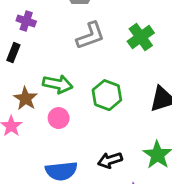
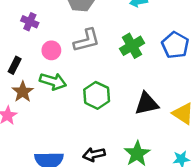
black rectangle: (13, 53) -> (15, 65), moved
pink circle: (59, 118) -> (51, 50), moved

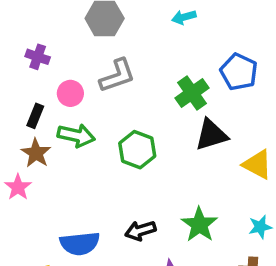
green cross: (132, 46) -> (192, 93), moved
black rectangle: (15, 65) -> (35, 116), moved
black triangle: (147, 104) -> (211, 135), moved

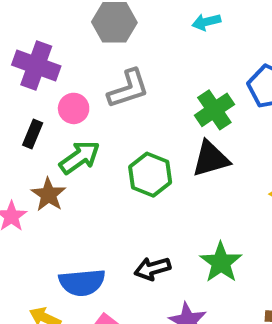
purple cross: (38, 57) -> (36, 66), size x1.6
green arrow: (76, 135) -> (80, 157), turned -48
black triangle: (211, 135) -> (211, 159), moved
brown star: (36, 153) -> (48, 195), moved

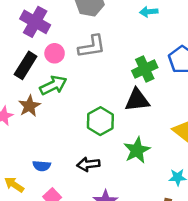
black rectangle: (33, 134) -> (26, 65), size x1.5
green hexagon: (150, 175) -> (100, 121), moved
green star: (221, 262) -> (137, 150), moved
blue semicircle: (82, 282) -> (42, 166), size x0.6

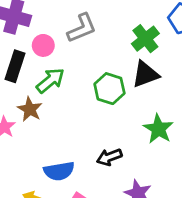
green hexagon: (100, 121) -> (109, 89), moved
blue semicircle: (42, 166) -> (59, 171), size x1.5

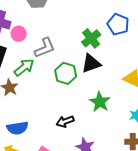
gray L-shape: (82, 28) -> (45, 48), moved
pink circle: (43, 45) -> (19, 34), moved
blue semicircle: (59, 171) -> (17, 128), moved

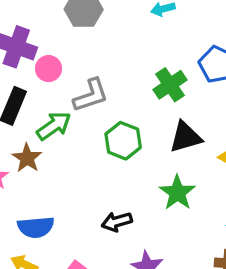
black triangle: (91, 63) -> (185, 137), moved

